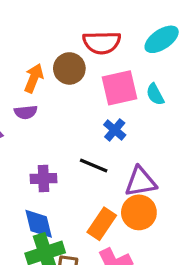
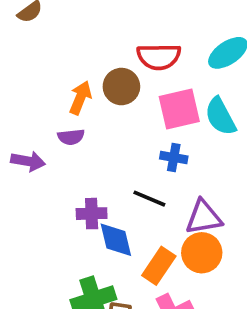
cyan semicircle: (155, 94) -> (220, 116), size x1.5
blue cross: (115, 130) -> (174, 157), turned -30
blue diamond: (39, 224) -> (116, 240), moved

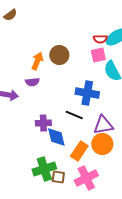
red semicircle: (159, 57) -> (100, 39), moved, size x0.6
pink square: (179, 109) -> (98, 55), moved, size x0.7
blue cross: (174, 157) -> (87, 93), size x1.6

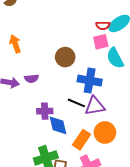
brown circle: (59, 55) -> (65, 57), moved
orange arrow: (37, 61) -> (15, 44), moved, turned -42
purple semicircle: (32, 82) -> (32, 78), moved
purple triangle: (103, 125) -> (95, 106), moved

